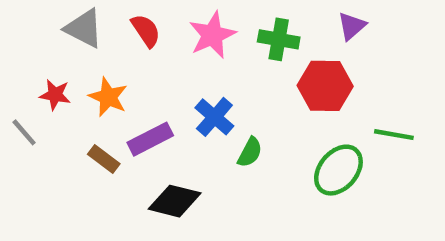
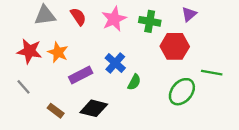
gray triangle: (84, 28) -> (45, 15), turned -35
red star: (55, 95) -> (29, 51), size x1.5
gray line: (24, 132) -> (23, 87), moved
brown rectangle: (104, 159) -> (56, 111), moved

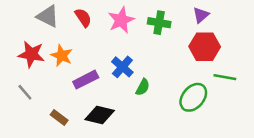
gray triangle: (45, 15) -> (48, 16), turned 35
red hexagon: (175, 46) -> (205, 47), moved

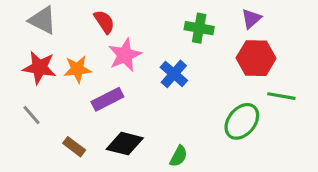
gray triangle: (48, 16) -> (43, 20), moved
pink star: (121, 20) -> (125, 55), moved
orange star: (62, 56) -> (77, 69), turned -30
blue cross: (122, 67) -> (174, 74), moved
green semicircle: (143, 87) -> (179, 156), moved

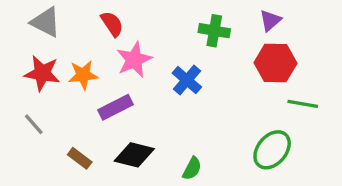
green ellipse: (242, 121) -> (272, 150), moved

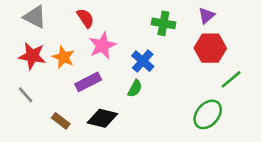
orange star: (83, 75) -> (63, 57), turned 30
green line: (303, 104) -> (231, 79), turned -50
green semicircle: (192, 169) -> (135, 88), moved

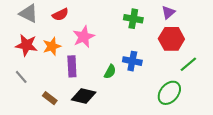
red semicircle: (85, 18) -> (60, 15), moved, turned 98
orange star: (63, 57) -> (52, 46), turned 30
blue cross: (143, 61) -> (132, 61), moved, turned -30
purple rectangle: (88, 82) -> (72, 66), turned -66

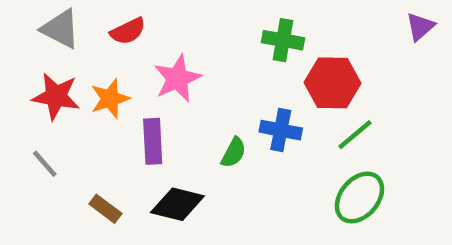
purple triangle: (168, 12) -> (420, 27), moved
red hexagon: (171, 39) -> (332, 83), moved
green line: (188, 64) -> (355, 135), moved

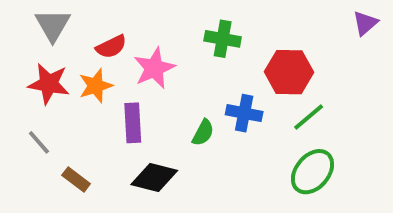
gray triangle: (61, 29) -> (53, 25), turned 33
red semicircle: (128, 31) -> (111, 47), moved
green cross: (283, 40) -> (223, 39), moved
brown rectangle: (105, 209) -> (76, 180), moved

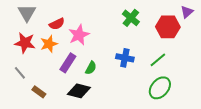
green cross: (223, 39) -> (131, 18), moved, turned 30
red hexagon: (289, 72) -> (168, 27), moved
purple rectangle: (133, 123) -> (68, 63), turned 36
green semicircle: (203, 133) -> (91, 68), moved

